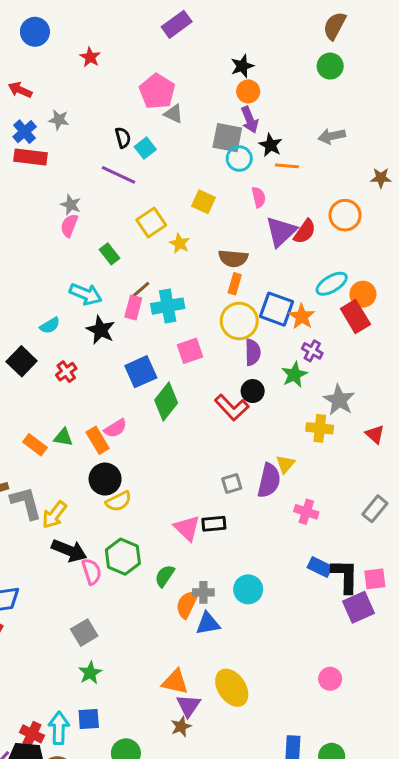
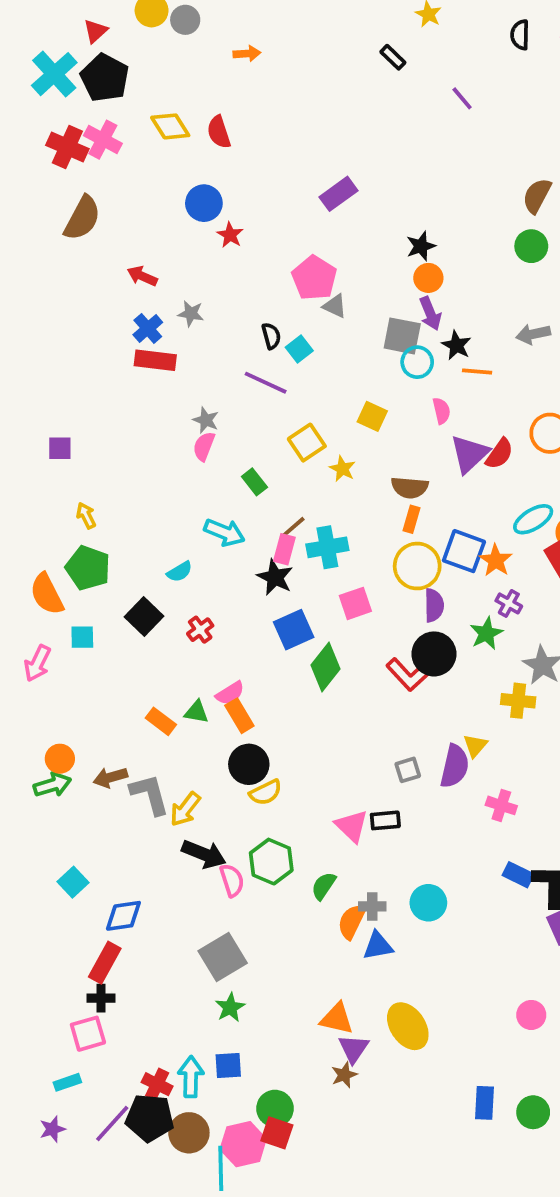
blue circle: (35, 32) -> (204, 203), moved
black star: (101, 330) -> (275, 577), moved
black circle: (253, 391) -> (434, 654), size x1.5
pink semicircle: (115, 428) -> (230, 693), moved
gray square: (84, 633) -> (223, 957), size x1.4

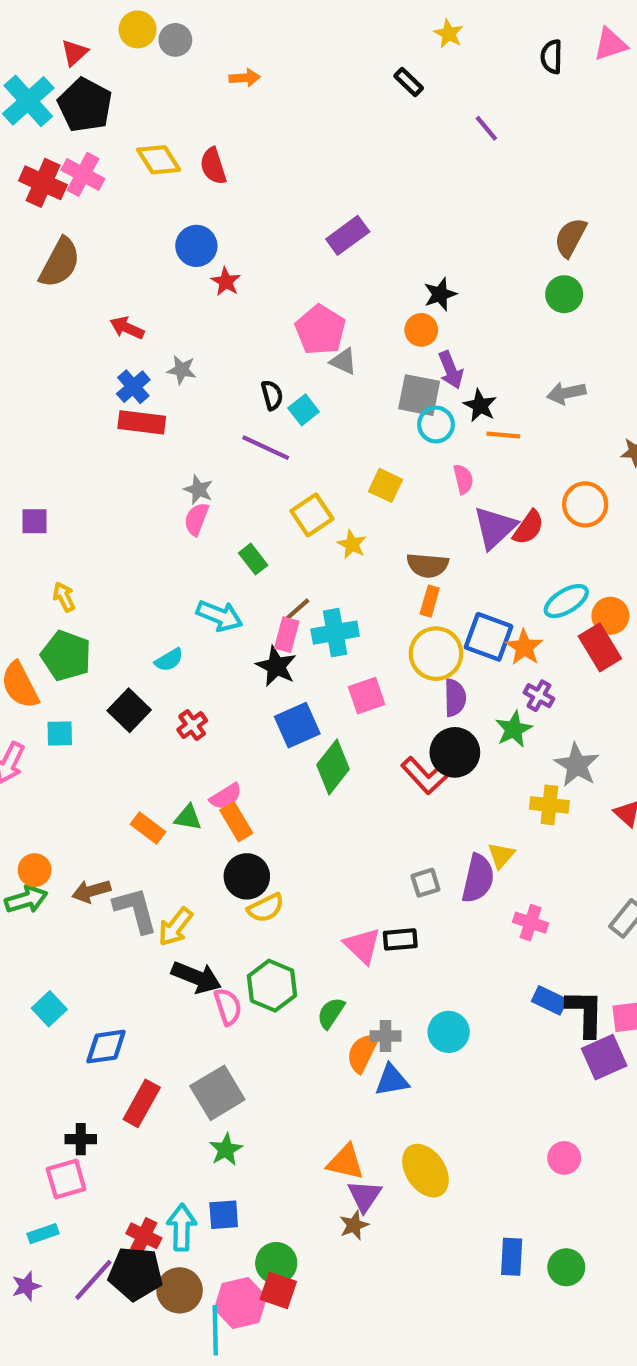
orange circle: (428, 278) -> (421, 330), moved
red rectangle: (105, 963) -> (142, 1103), moved

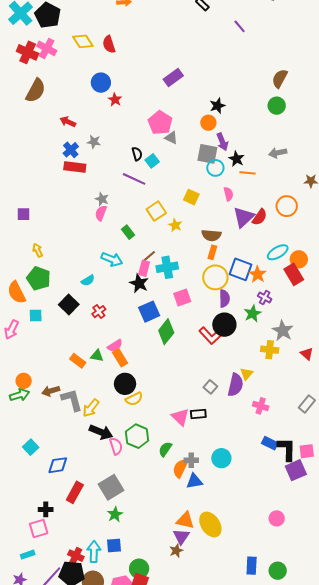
gray square: (425, 883) -> (210, 387), turned -32
orange triangle: (346, 1162) -> (185, 520), moved

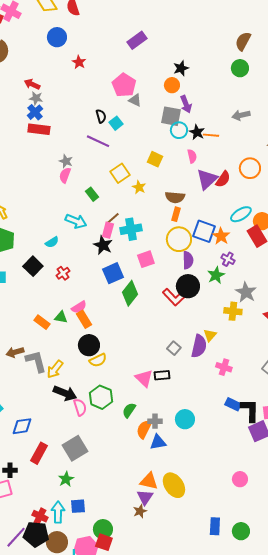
blue circle: (101, 83) -> (57, 37), moved
gray star: (94, 142) -> (36, 98), moved
black star: (236, 159) -> (197, 132), moved
green star: (115, 514) -> (66, 479), moved

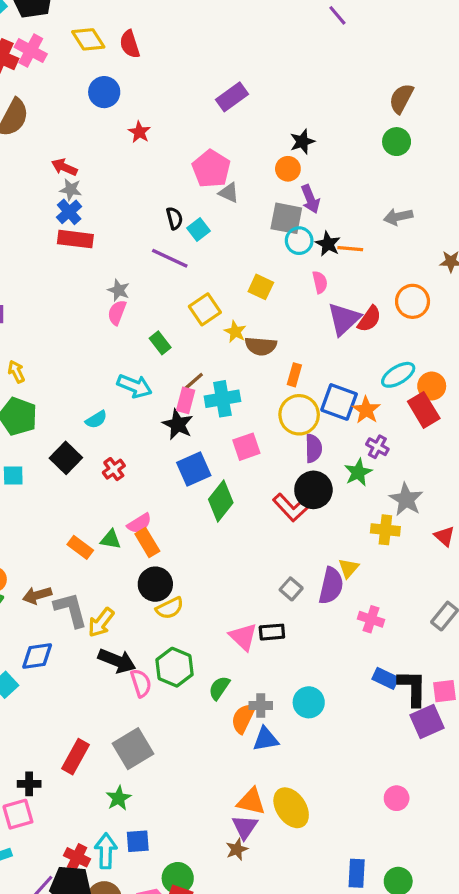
brown semicircle: (175, 197) -> (261, 346), moved
blue diamond: (22, 426) -> (37, 656), moved

